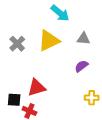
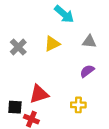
yellow triangle: (49, 41) -> (52, 44), size x0.7
yellow cross: (92, 98) -> (78, 105), moved

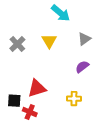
gray triangle: (89, 42) -> (84, 39), turned -40
yellow triangle: (52, 44) -> (49, 41), turned -35

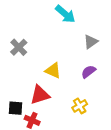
yellow triangle: (49, 41) -> (53, 71), moved, turned -35
yellow cross: (74, 99) -> (80, 106), turned -32

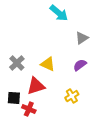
gray cross: (19, 47) -> (17, 63), moved

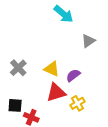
purple semicircle: (80, 65) -> (73, 75), moved
red triangle: (36, 86) -> (56, 93), moved

